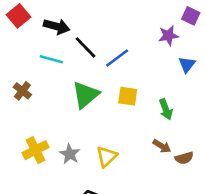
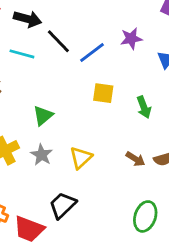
purple star: (168, 36) -> (131, 38), moved
green triangle: (86, 95) -> (43, 116), moved, size x0.7
brown arrow: (162, 146) -> (135, 159), moved

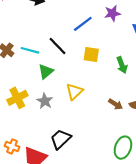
black line: (58, 41) -> (57, 46), moved
cyan line: (22, 54) -> (30, 50), moved
yellow triangle: (81, 158) -> (74, 92), moved

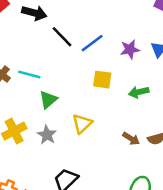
purple star: (112, 13) -> (130, 49), moved
black line: (57, 46) -> (62, 37), moved
green arrow: (122, 65) -> (139, 92), turned 98

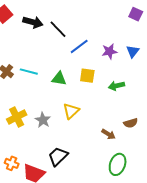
black line: (62, 37) -> (58, 29), moved
green triangle: (48, 100) -> (59, 79), moved, turned 49
brown arrow: (131, 139) -> (108, 134), moved

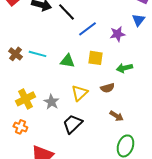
blue triangle: (133, 51) -> (138, 20), moved
brown semicircle: (131, 123) -> (107, 88), moved
black trapezoid: (58, 156) -> (72, 124), moved
orange cross: (12, 163) -> (20, 127), moved

